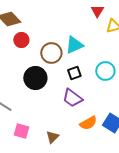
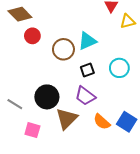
black circle: (35, 78) -> (47, 97), moved
orange semicircle: (88, 123) -> (102, 122), turned 72
brown triangle: (52, 137) -> (67, 119), moved, size x1.6

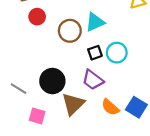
cyan circle: (119, 68) -> (117, 53), moved

